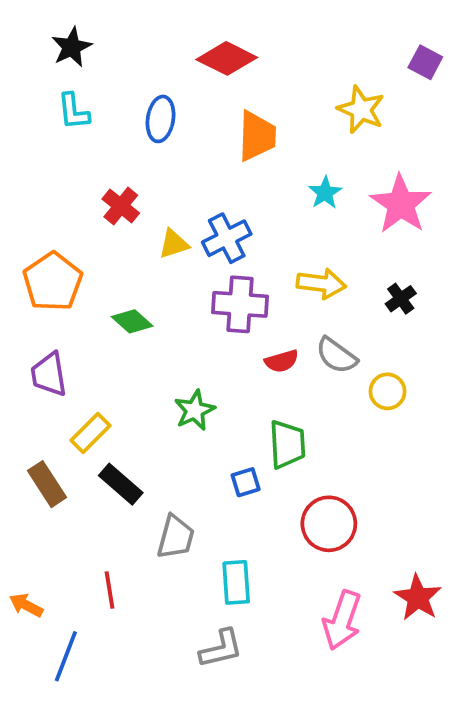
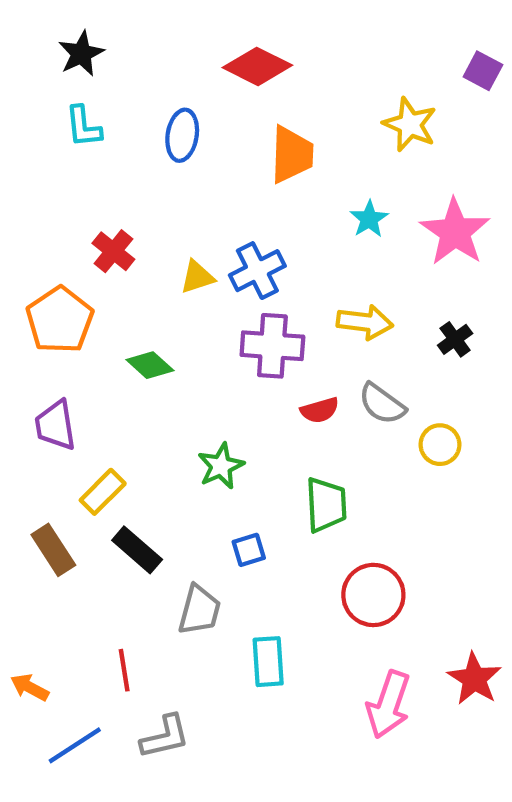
red cross: (121, 206) -> (113, 251), moved
blue square: (246, 482) -> (249, 550), moved
gray L-shape: (221, 649) -> (165, 737), moved
blue line: (66, 656) -> (75, 745), turned 36

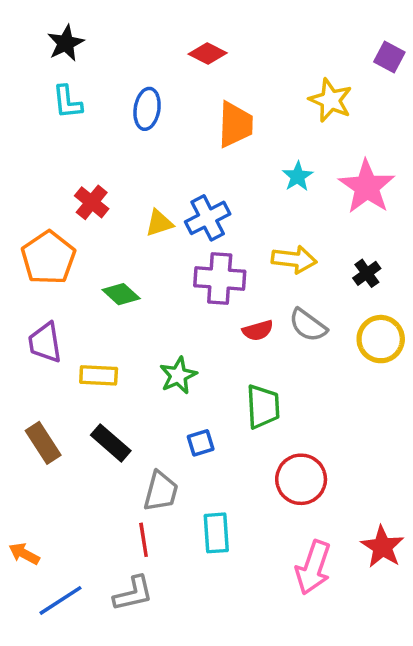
red diamond: (257, 66) -> (208, 53), size x0.7
yellow circle: (440, 445) -> (381, 339), moved, size x1.4
yellow rectangle: (103, 492) -> (99, 375), moved, turned 48
red line: (124, 670) -> (144, 540), moved

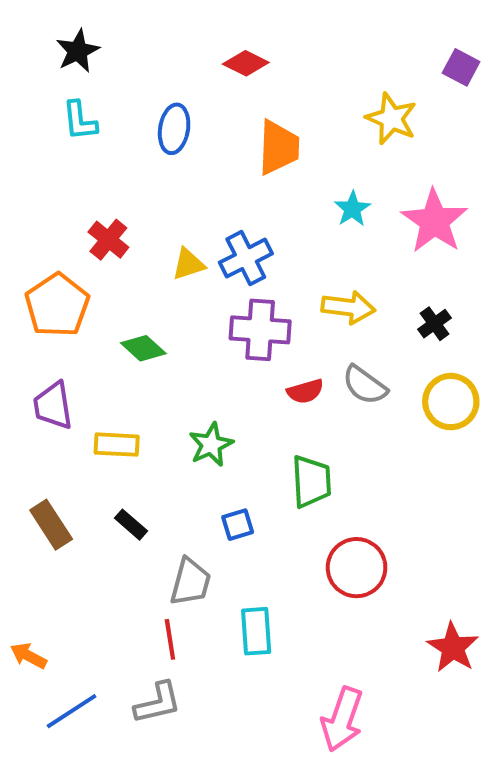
black rectangle: (111, 443) -> (131, 525), size x0.7
pink arrow: (313, 568) -> (342, 719), moved

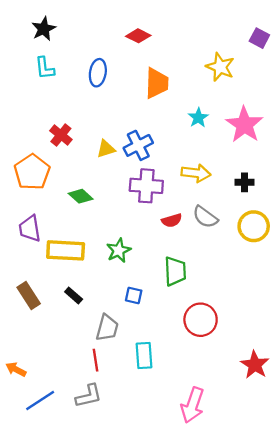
black cross: (434, 324) -> (244, 182), turned 36
yellow rectangle: (117, 445) -> (66, 250), size x1.5
blue square: (238, 525) -> (134, 295), turned 30

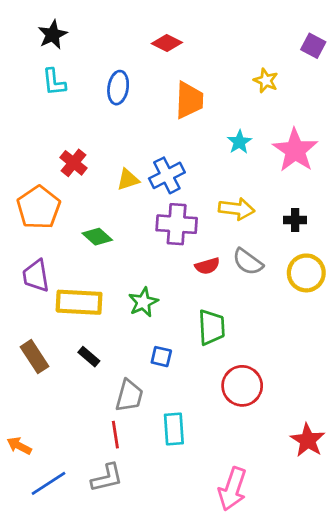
yellow star: (220, 67) -> (266, 81), size x0.7

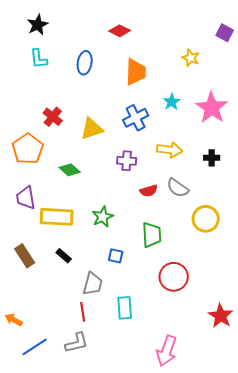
blue cross: (167, 175) -> (136, 118), moved
yellow triangle: (128, 180) -> (92, 129), size x1.4
purple cross: (177, 224) -> (127, 161), size x0.7
yellow circle: (306, 273) -> (206, 219), moved

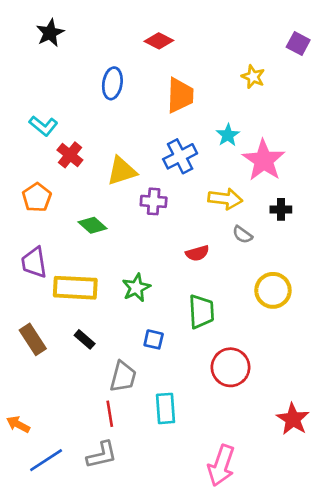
cyan L-shape: (39, 59) -> (43, 126), moved, turned -45
pink star: (212, 108) -> (264, 160), moved
orange pentagon: (28, 149) -> (37, 197), size x0.7
purple cross: (127, 161) -> (154, 201), moved
gray semicircle: (178, 188) -> (242, 235), moved, size x0.7

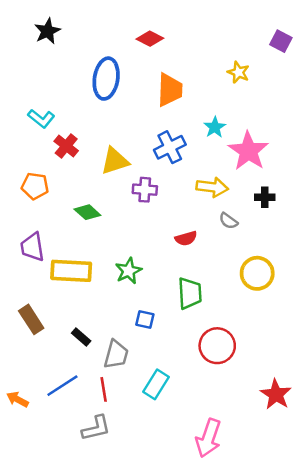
blue ellipse: (112, 83) -> (106, 79), size x1.4
orange pentagon: (37, 197) -> (35, 186), turned -30
black rectangle: (85, 339) -> (81, 337), moved
cyan rectangle: (165, 408) -> (156, 384), turned 36
blue line: (46, 460) -> (62, 386), moved

